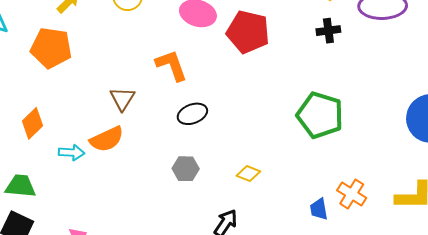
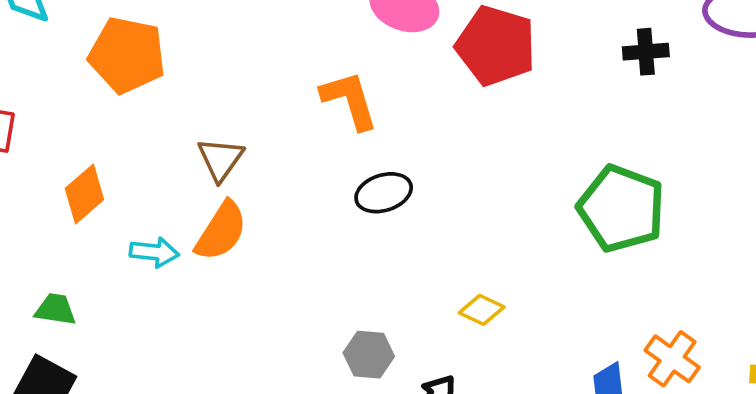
brown triangle: (122, 99) -> (221, 159), moved
orange semicircle: (107, 139) -> (221, 231), turned -36
gray hexagon: (186, 169) -> (369, 355), moved
green trapezoid: (20, 186) -> (55, 309), size x0.7

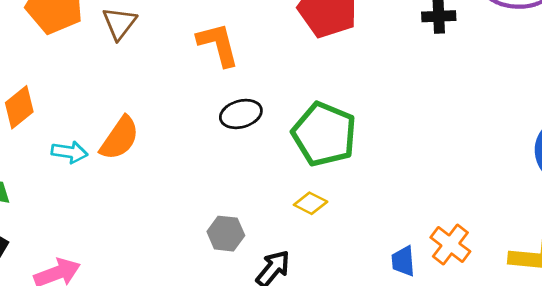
brown triangle: (221, 159) -> (119, 23), moved
green pentagon: (621, 209) -> (324, 134), moved

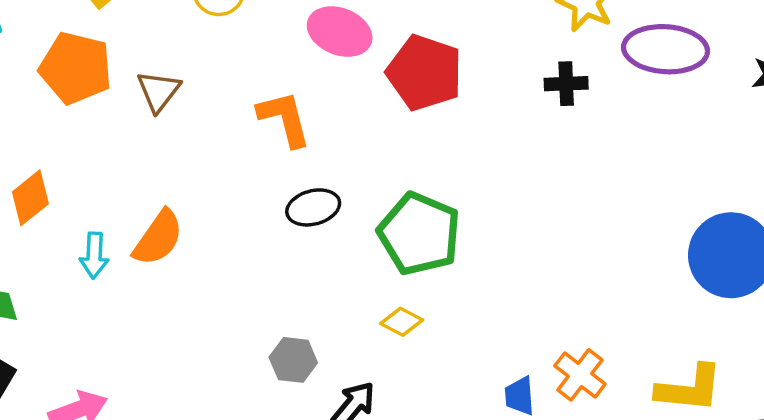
cyan arrow: (69, 152) -> (94, 255), turned 84

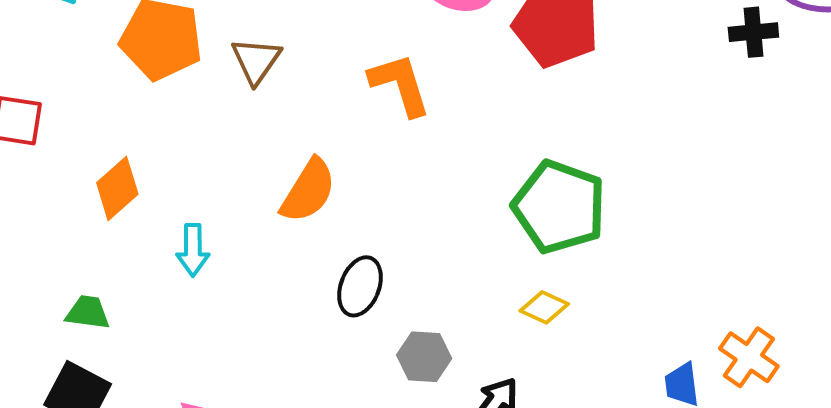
black cross: (566, 84) -> (753, 32), moved
black ellipse: (313, 207) -> (360, 286), moved, turned -51
orange semicircle: (158, 238) -> (308, 191), moved

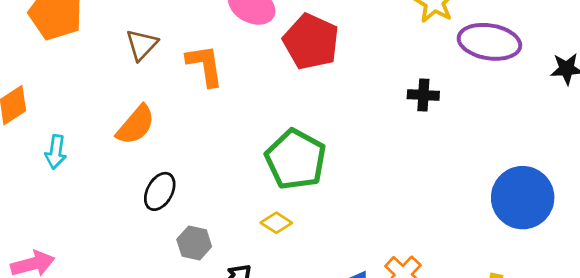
black cross: (753, 32) -> (423, 95), moved
brown triangle: (256, 61) -> (142, 45), moved

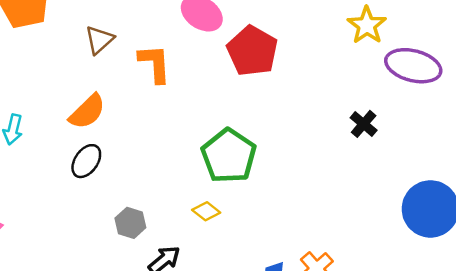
black cross: (423, 95) -> (364, 124), moved, turned 32
black ellipse: (160, 191) -> (86, 161), moved

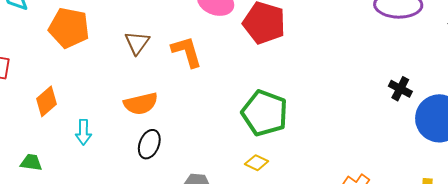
orange semicircle: (87, 112) -> (141, 104), turned 44
black cross: (364, 124) -> (400, 89), moved

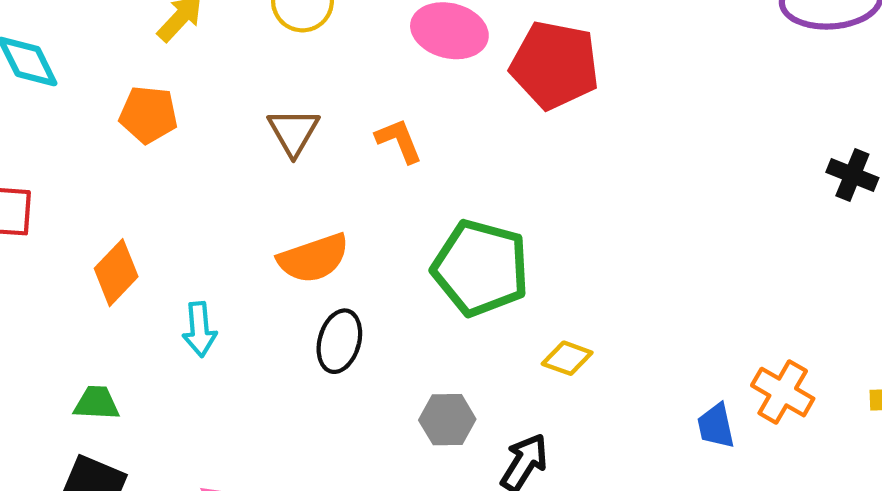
orange pentagon: (69, 28) -> (148, 115), size x0.7
orange L-shape: (187, 52) -> (399, 141), size x0.7
green pentagon: (265, 113) -> (481, 268), moved

